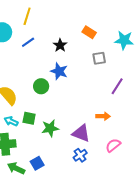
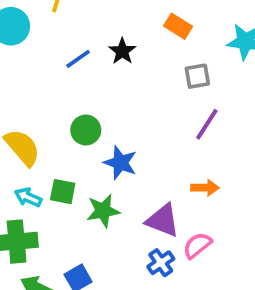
blue line: (28, 42) -> (78, 59), moved
blue star: (59, 71) -> (120, 163), moved
purple line: (117, 86) -> (207, 124), moved
pink semicircle: (113, 145) -> (197, 245), moved

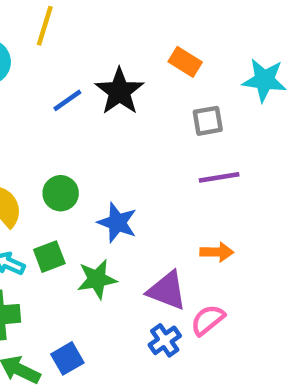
black star: (122, 51) -> (119, 91), size x1.5
purple line: (207, 124) -> (219, 177), turned 48
green circle: (86, 130) -> (61, 193), moved
green square: (63, 192) -> (49, 257), turned -32

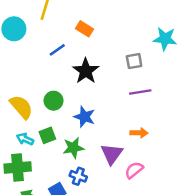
orange rectangle: (185, 62) -> (84, 29), moved
black star: (119, 91) -> (86, 71), moved
purple triangle: (167, 291) -> (112, 154), turned 45
blue cross: (165, 340) -> (78, 176), moved, turned -35

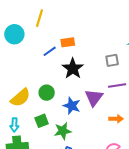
orange rectangle: (84, 29) -> (68, 42), moved, turned -40
yellow semicircle: (21, 107) -> (20, 98), turned 90
cyan arrow: (25, 139) -> (14, 125), moved, turned -112
purple triangle: (112, 154) -> (94, 98), moved

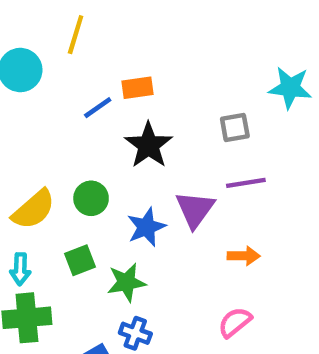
blue star: (72, 106) -> (146, 227), turned 30

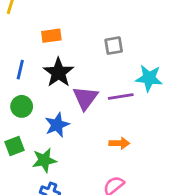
cyan star: (290, 88) -> (149, 78), moved
blue line: (98, 108) -> (20, 70), moved, turned -42
gray square: (235, 128) -> (114, 46), moved
purple triangle: (195, 209) -> (85, 98), moved

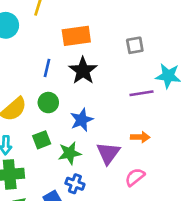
orange rectangle: (51, 36) -> (76, 36), size x1.5
purple triangle: (85, 98) -> (108, 153), moved

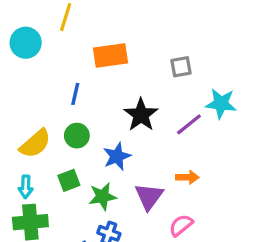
black star: (83, 71) -> (141, 115), moved
purple line: (142, 93) -> (189, 124), turned -30

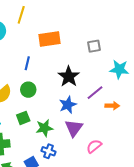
purple line: (189, 124) -> (95, 93), moved
blue star: (117, 156) -> (68, 105), moved
orange arrow: (187, 177) -> (112, 106), moved

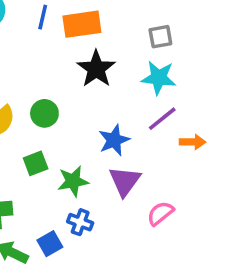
blue line: (27, 63) -> (43, 17), moved
cyan star: (119, 69) -> (159, 78), moved
black star: (69, 76) -> (96, 69), moved

